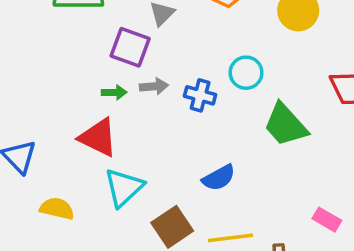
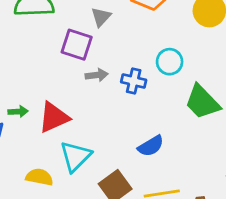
green arrow: (114, 92) -> (18, 112), moved
red triangle: (98, 137) -> (54, 117), turned -48
yellow semicircle: (57, 209) -> (39, 177), moved

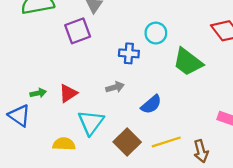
purple square: (77, 45) -> (78, 31), turned -30
gray arrow: (97, 75) -> (115, 87), moved
red triangle: (54, 117) -> (68, 93), size x0.7

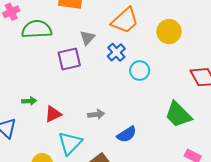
blue cross: (129, 53) -> (116, 52), moved, turned 36
green trapezoid: (188, 62) -> (178, 115), moved
green arrow: (38, 93) -> (29, 101), moved

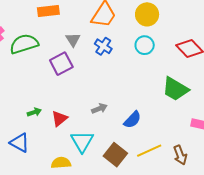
cyan circle: (140, 71) -> (145, 45), moved

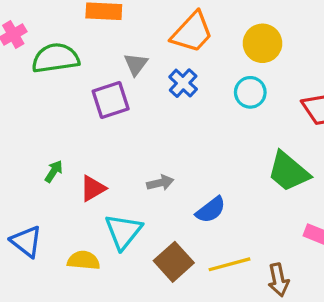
green arrow: (34, 112) -> (54, 171), turned -48
blue triangle: (20, 143) -> (26, 241), moved

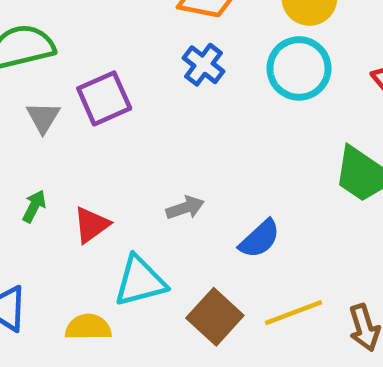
gray triangle: (136, 64) -> (43, 117), moved
cyan circle: (250, 92) -> (299, 68), size x1.4
cyan triangle: (123, 231) -> (140, 281), turned 42

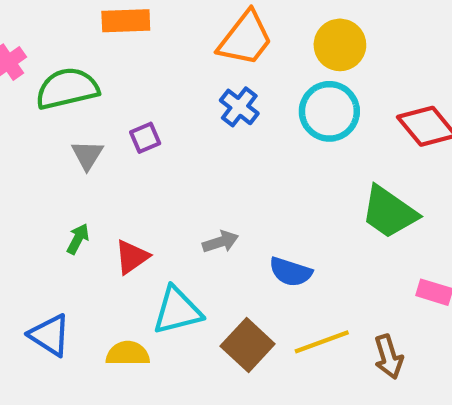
purple square: (104, 98) -> (145, 138), size x0.6
blue semicircle: (260, 239) -> (290, 272), turned 60

